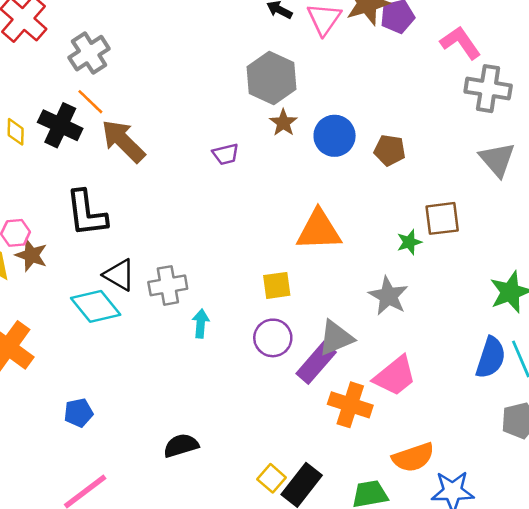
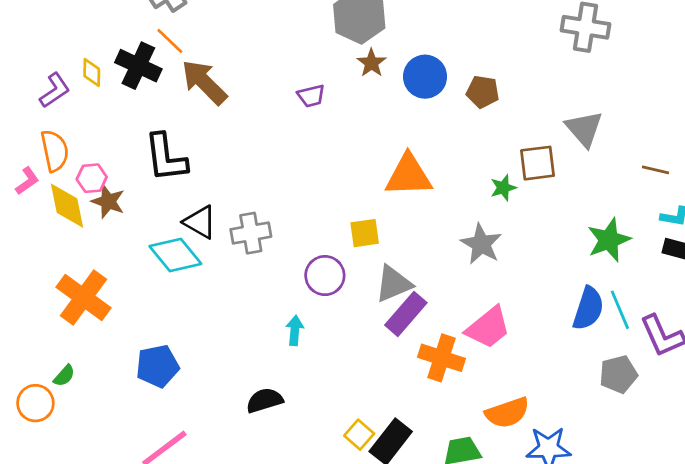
gray triangle: (497, 159) -> (584, 129), moved
cyan arrow: (201, 323) -> (295, 330), moved
purple circle: (273, 338) -> (325, 276), moved
gray triangle: (336, 338) -> (393, 284), moved
blue pentagon: (79, 413) -> (158, 366), size x1.4

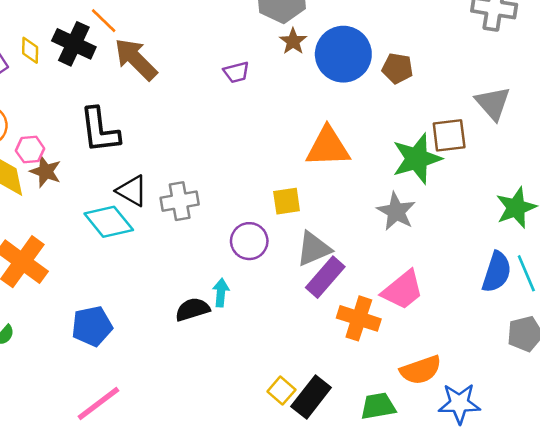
blue circle: (425, 77) -> (343, 54), size x1.4
green star: (503, 188) -> (417, 159), size x2.0
black semicircle: (265, 400) -> (193, 309), moved

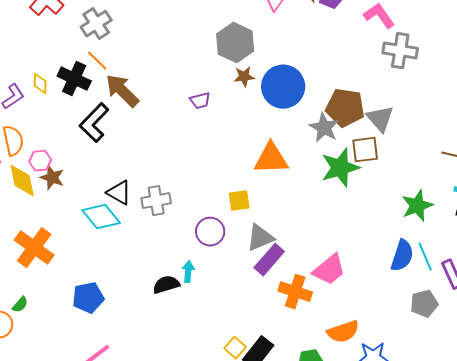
brown star: (293, 41) -> (244, 77), turned 30
brown pentagon: (397, 68) -> (345, 108), moved, size x1.6
gray triangle: (493, 103) -> (380, 119), moved
black L-shape: (100, 130) -> (94, 123), moved, turned 51
gray star: (396, 211) -> (324, 128), moved

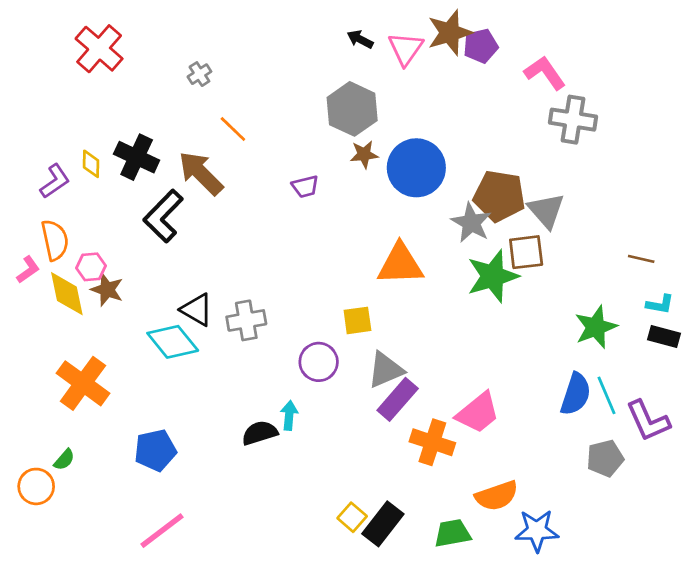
gray cross: (96, 24) -> (199, 74), moved, size x0.6
orange line: (97, 61) -> (233, 129), moved

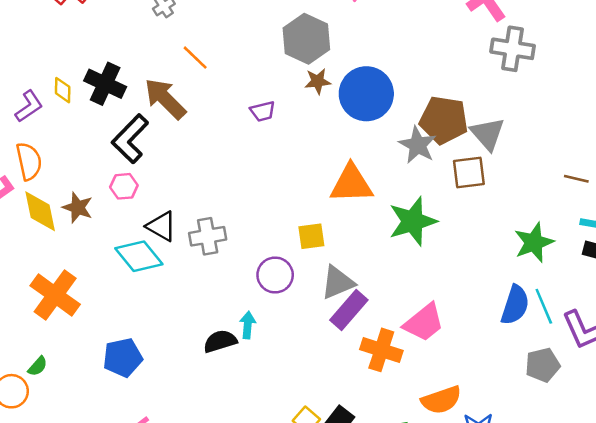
pink hexagon: (91, 267) -> (124, 186), moved
green star: (493, 276) -> (413, 221), moved

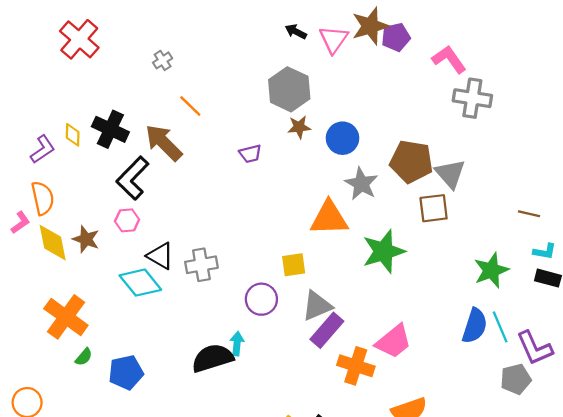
blue circle: (366, 94) -> (342, 138), size x0.7
gray star: (418, 145) -> (361, 184), moved
black semicircle: (220, 341) -> (213, 358), size x1.4
gray pentagon: (543, 365) -> (516, 379), moved
green semicircle: (38, 366) -> (84, 357), moved

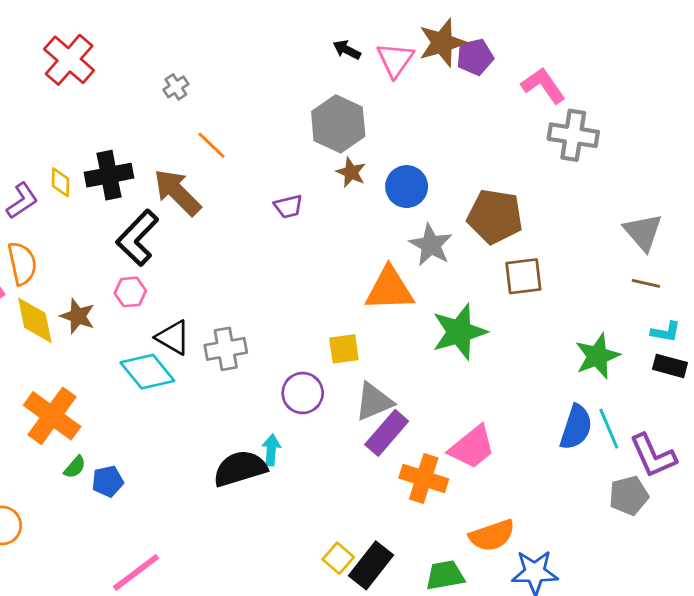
brown star: (299, 127) -> (351, 172), turned 30
black cross: (110, 129) -> (109, 175), turned -36
gray triangle: (450, 174) -> (643, 232), moved
blue pentagon: (126, 372) -> (108, 481), moved, size x0.7

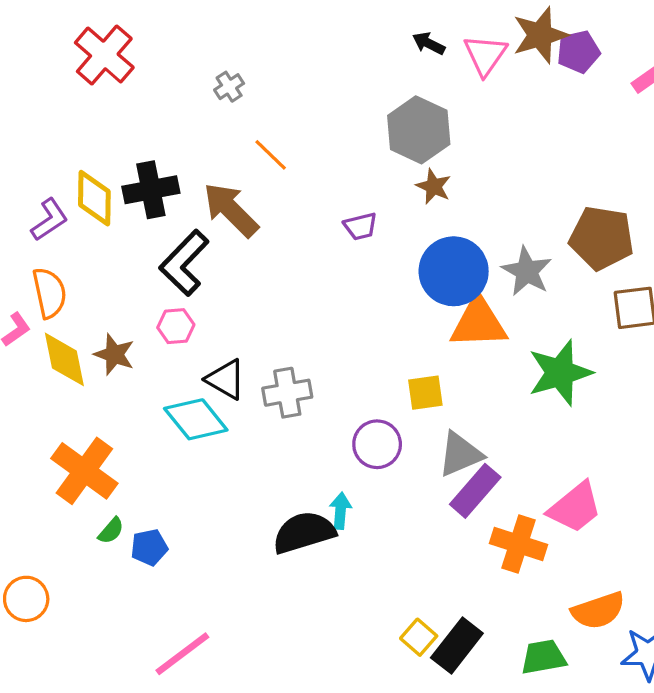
yellow diamond: (61, 182) -> (94, 198), size x1.6
blue circle: (407, 187) -> (454, 271), moved, size x1.4

